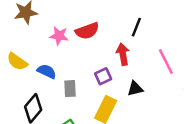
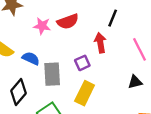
gray rectangle: (70, 89) -> (52, 74), size x1.5
black triangle: (135, 89) -> (135, 82), moved

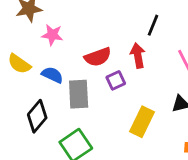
red semicircle: (68, 21) -> (98, 57), moved
pink star: (42, 26) -> (52, 35), moved
yellow rectangle: (85, 93) -> (142, 122), moved

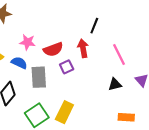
pink star: (52, 35) -> (27, 42), moved
yellow rectangle: (142, 122) -> (64, 112), moved

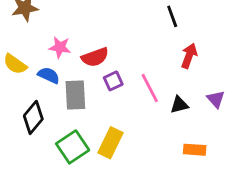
black line: (94, 26) -> (172, 16), moved, turned -42
red arrow: (83, 48) -> (189, 56), moved, turned 30
pink line: (119, 55) -> (150, 88), moved

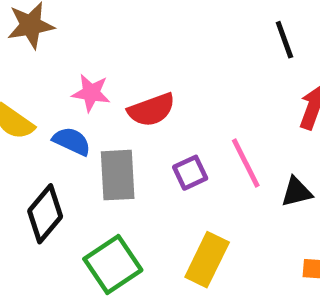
purple square: (113, 81) -> (190, 173), moved
yellow rectangle: (110, 143) -> (207, 260), moved

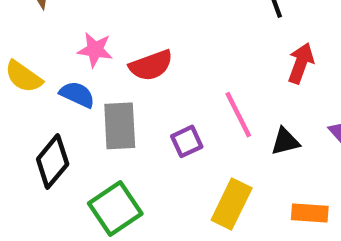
purple square: (190, 173) -> (187, 141), moved
yellow rectangle: (207, 260) -> (232, 204), moved

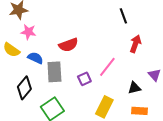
pink star: (95, 50) -> (28, 32), moved
pink line: (238, 115) -> (107, 67), turned 65
black triangle: (285, 141) -> (134, 88), moved

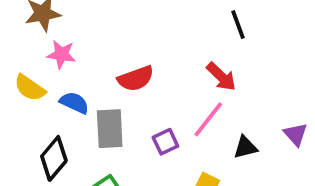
red arrow: (135, 44) -> (221, 77), moved, turned 114
black triangle: (134, 88) -> (245, 147), moved

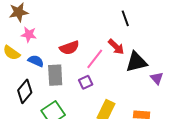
pink line: (208, 119) -> (95, 59), moved
black triangle: (245, 147) -> (136, 62), moved, size x1.6

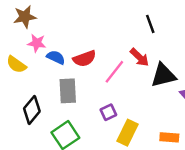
blue semicircle: (36, 61) -> (56, 57), moved
purple square: (86, 82) -> (108, 112), moved

